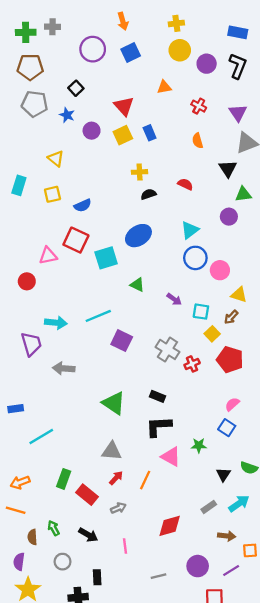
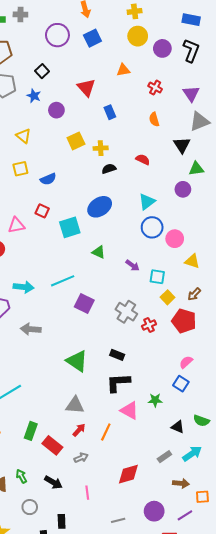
yellow square: (123, 135) -> (76, 141), moved
red square: (76, 240) -> (42, 211), size x0.6
brown arrow: (231, 317) -> (194, 294), moved
black triangle: (223, 475) -> (178, 427), turned -40

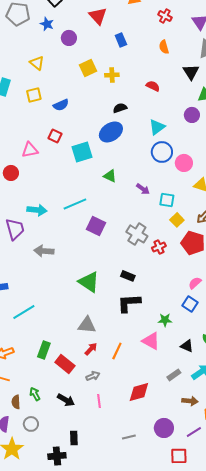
black semicircle: (109, 169) -> (120, 108), moved
pink triangle: (129, 410) -> (151, 341), moved
pink line: (87, 493) -> (99, 401), moved
gray circle: (30, 507) -> (31, 424), moved

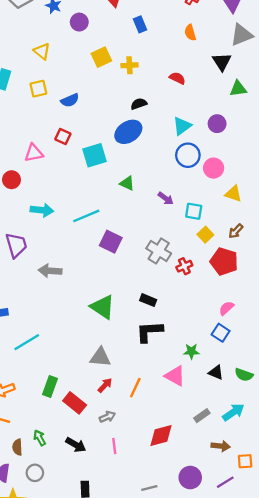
purple circle: (192, 115) -> (217, 124), moved
cyan arrow: (37, 210) -> (42, 210), moved
black triangle: (187, 346) -> (216, 372), moved

